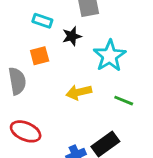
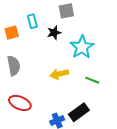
cyan rectangle: (42, 21) -> (32, 21), turned 56
orange square: (40, 56) -> (12, 33), moved

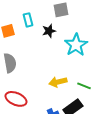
yellow arrow: (59, 74) -> (58, 82), moved
green line: (92, 80) -> (84, 86), moved

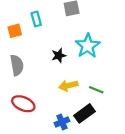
black star: (49, 31) -> (59, 55), moved

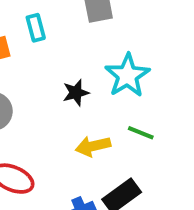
green line: (96, 90) -> (141, 133), moved

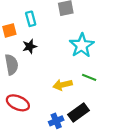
black star: (76, 93) -> (30, 46), moved

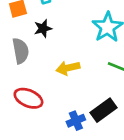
yellow arrow: (63, 85) -> (68, 68), moved

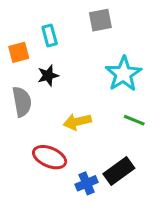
red ellipse: (28, 98) -> (50, 157), moved

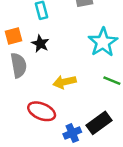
orange square: (19, 52) -> (13, 36), moved
black star: (48, 75) -> (40, 44), turned -30

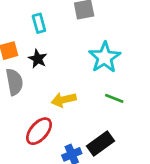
red ellipse: (42, 111) -> (39, 131), turned -72

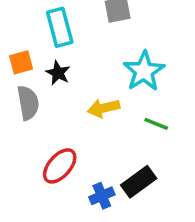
cyan rectangle: (39, 23) -> (60, 27), size x1.5
yellow arrow: (64, 100) -> (104, 108), moved

